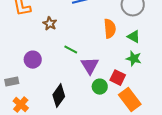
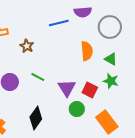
green line: (71, 50) -> (38, 77), moved
red square: (118, 78) -> (90, 90), moved

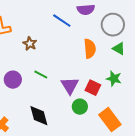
blue line: (59, 23) -> (62, 21), turned 48
green triangle: (111, 59) -> (119, 49), moved
black diamond: (36, 118) -> (39, 116), turned -50

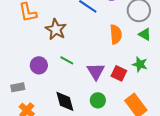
brown star: (30, 44) -> (56, 29), size x1.5
green circle: (80, 107) -> (98, 100), moved

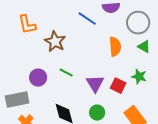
gray rectangle: (18, 87) -> (17, 100), size x1.6

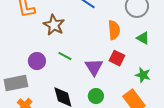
green triangle: (144, 47) -> (143, 38), moved
green star: (139, 77) -> (143, 75), moved
red square: (118, 86) -> (117, 58), moved

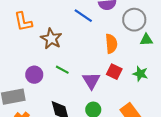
green triangle: (143, 38) -> (146, 40), moved, turned -32
green star: (143, 75) -> (140, 74), moved

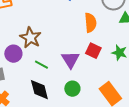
brown star: (51, 39) -> (30, 38), moved
green line: (62, 70) -> (41, 65), moved

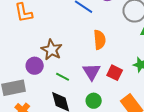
orange semicircle: (90, 23) -> (100, 40), moved
red square: (93, 51) -> (115, 73), moved

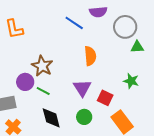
red square: (115, 73) -> (105, 98), moved
green line: (63, 77) -> (43, 91), moved

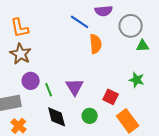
orange semicircle: (90, 56) -> (96, 44), moved
brown star: (42, 66) -> (21, 54), moved
purple triangle: (82, 88) -> (75, 87), moved
green line: (43, 91) -> (49, 90), turned 40

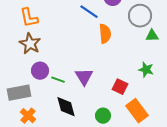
green line: (49, 90) -> (58, 80), turned -48
green circle: (90, 116) -> (103, 116), moved

